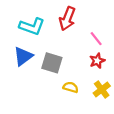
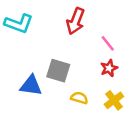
cyan L-shape: (32, 26) -> (19, 24), moved
blue triangle: (23, 56) -> (31, 85), moved, turned 45

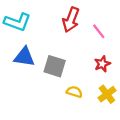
pink line: (108, 43) -> (99, 31), moved
blue triangle: (31, 85) -> (24, 57), moved

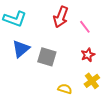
blue triangle: (24, 57) -> (21, 49), turned -48
yellow semicircle: (74, 92) -> (65, 89), moved

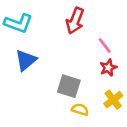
pink line: (85, 27) -> (105, 45), moved
gray square: (47, 57) -> (69, 86), moved

